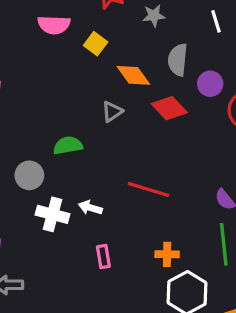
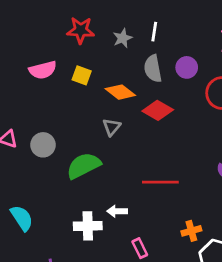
white line: (216, 21) -> (154, 32), moved, turned 42
purple circle: (210, 84) -> (187, 67), moved
green semicircle: (68, 145) -> (84, 166), size x1.4
gray circle: (29, 175) -> (43, 145), moved

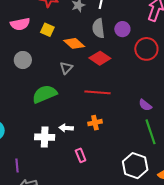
gray circle: (43, 145) -> (23, 60), moved
red line: (160, 182) -> (98, 92), moved
orange cross: (191, 231) -> (95, 123), moved

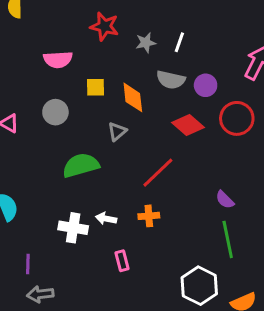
gray semicircle: (98, 28) -> (171, 80), turned -78
yellow square: (47, 30) -> (95, 87), moved, turned -32
orange diamond: (74, 43) -> (133, 97), turned 35
red diamond: (100, 58) -> (188, 125), moved
red line: (98, 92) -> (158, 173), turned -55

